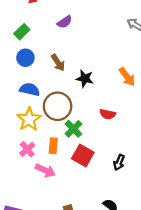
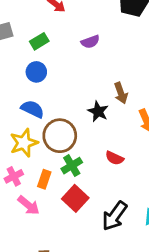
brown arrow: (58, 63) -> (121, 93), moved
black arrow: (119, 162) -> (115, 216), size x1.6

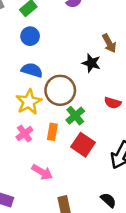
pink arrow: (29, 205) -> (42, 172), moved

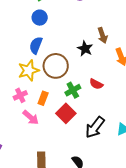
blue semicircle: (32, 70) -> (36, 45), turned -96
green cross: (75, 116) -> (73, 90), moved
pink arrow: (42, 172) -> (31, 117), moved

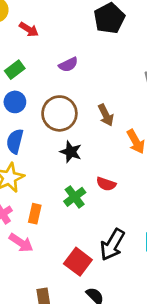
black star: (85, 49) -> (71, 152), moved
brown circle: (56, 66) -> (59, 113), moved
red square: (66, 113) -> (78, 262), moved

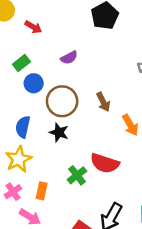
blue circle: (15, 102) -> (34, 83), moved
black star: (71, 152) -> (59, 132), moved
red semicircle: (106, 184) -> (105, 163), size x1.6

